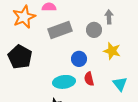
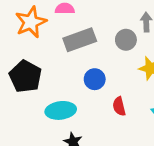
blue circle: (79, 59) -> (95, 79), moved
cyan ellipse: (64, 82) -> (61, 110), moved

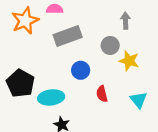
gray circle: (126, 40) -> (110, 45), moved
black pentagon: (25, 76) -> (20, 83), moved

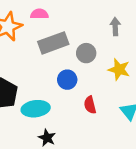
gray circle: (110, 45) -> (86, 53), moved

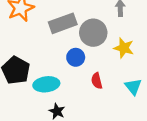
gray circle: (86, 53) -> (93, 33), size x1.5

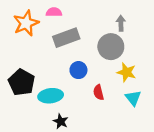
gray circle: (93, 33) -> (111, 47), moved
yellow star: (124, 48) -> (126, 72), moved

